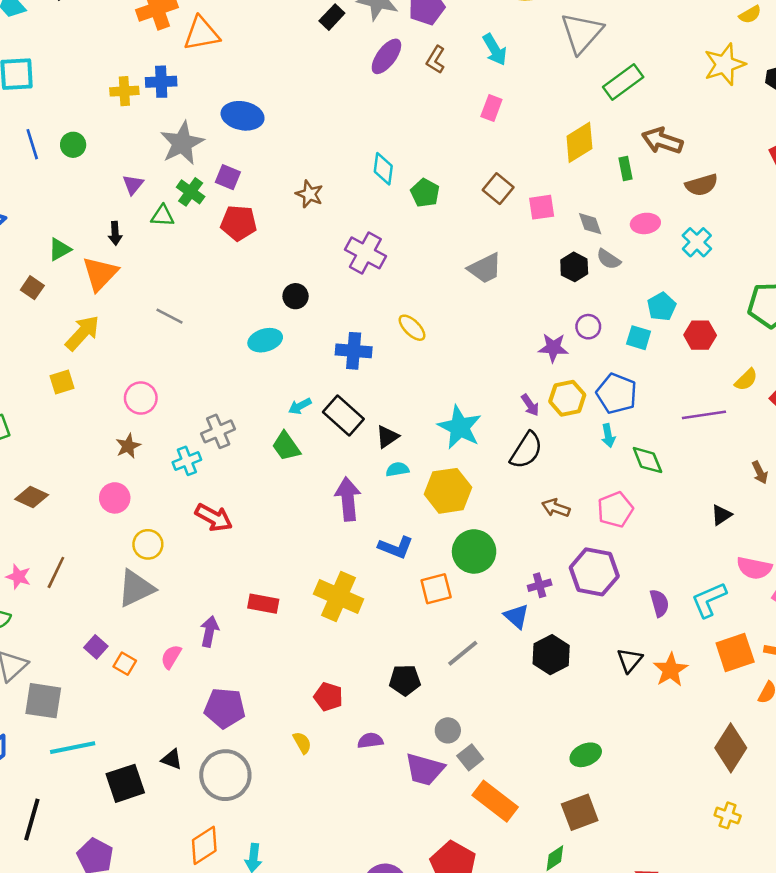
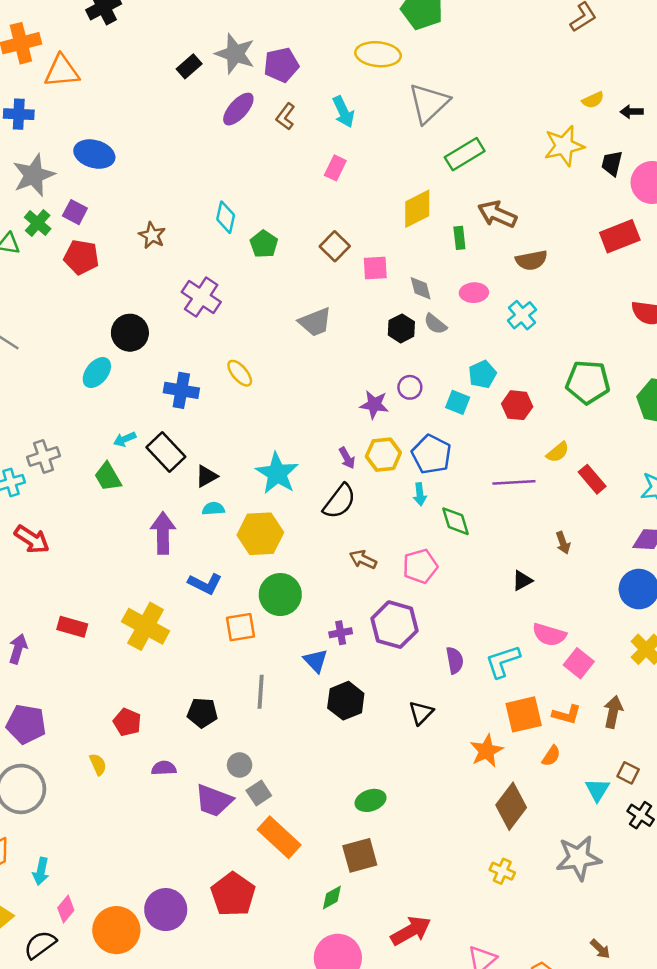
black circle: (296, 296) -> (130, 333), size x1.5
cyan ellipse: (265, 340) -> (97, 373), turned -40
gray line: (463, 653) -> (261, 692), turned -52
orange star: (671, 670) -> (486, 751), moved

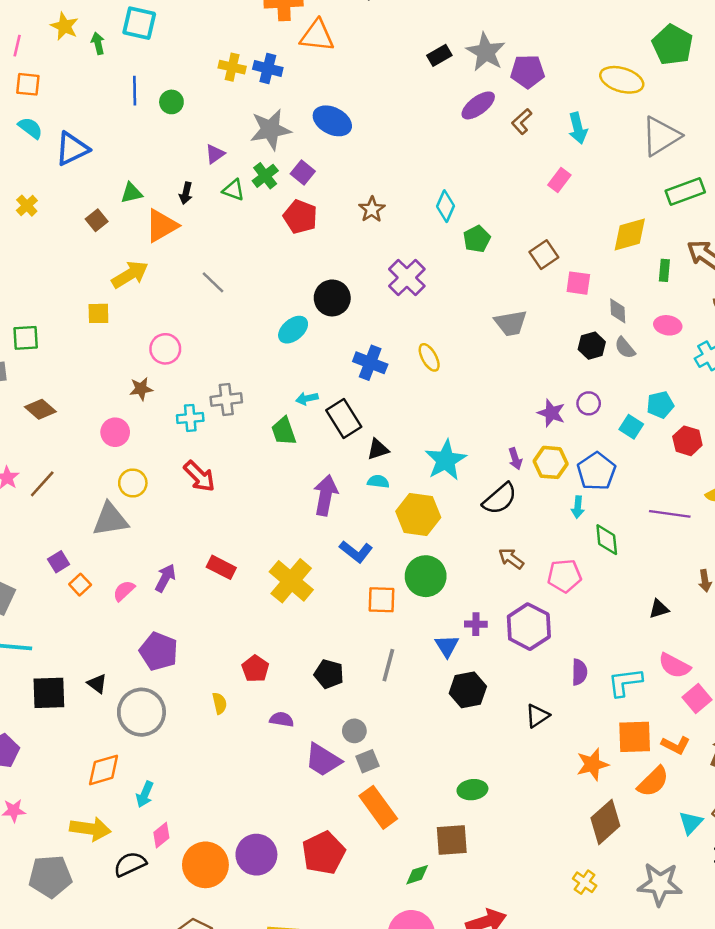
orange semicircle: (551, 756) -> (653, 782), size x1.6

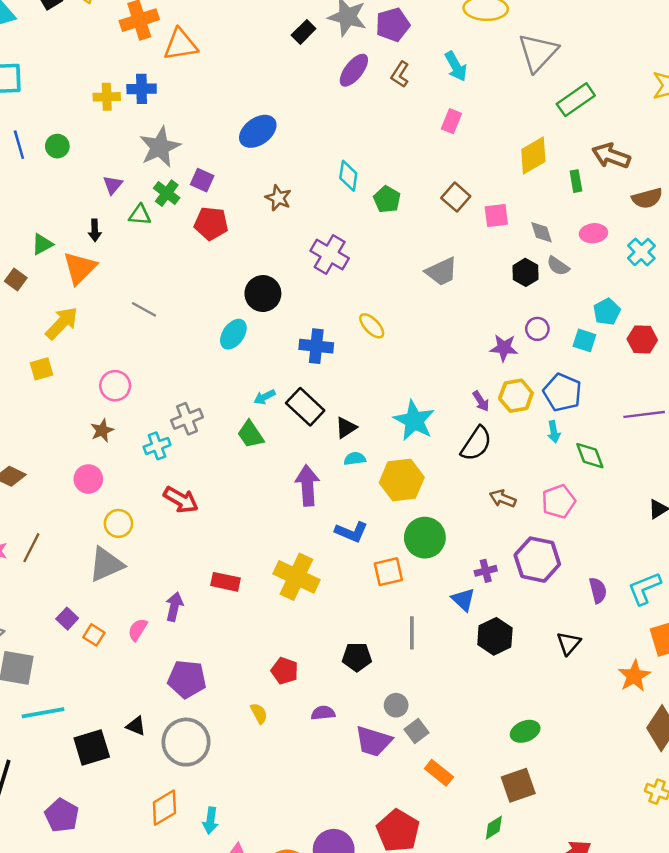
blue ellipse: (332, 121) -> (258, 131), moved, turned -48
orange rectangle: (378, 807) -> (439, 773), size x0.7

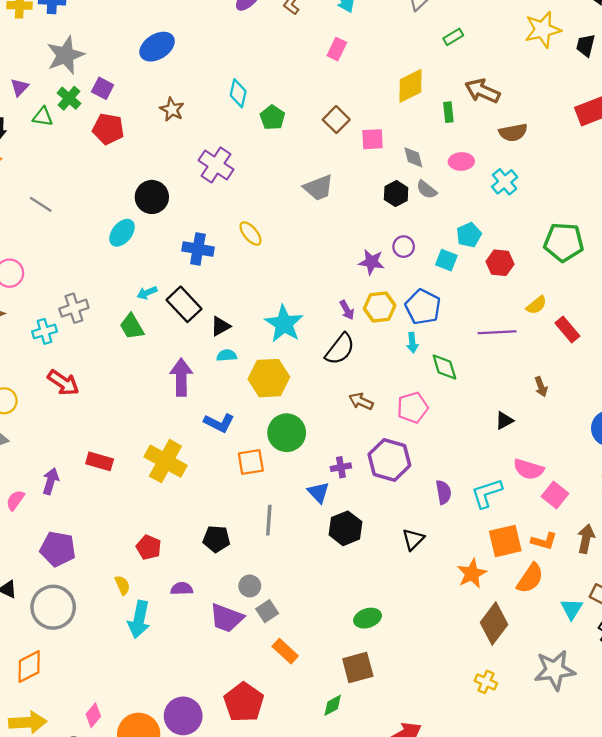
green rectangle: (576, 100) -> (453, 37), size x0.6
cyan arrow: (210, 821) -> (139, 619), moved, size x1.5

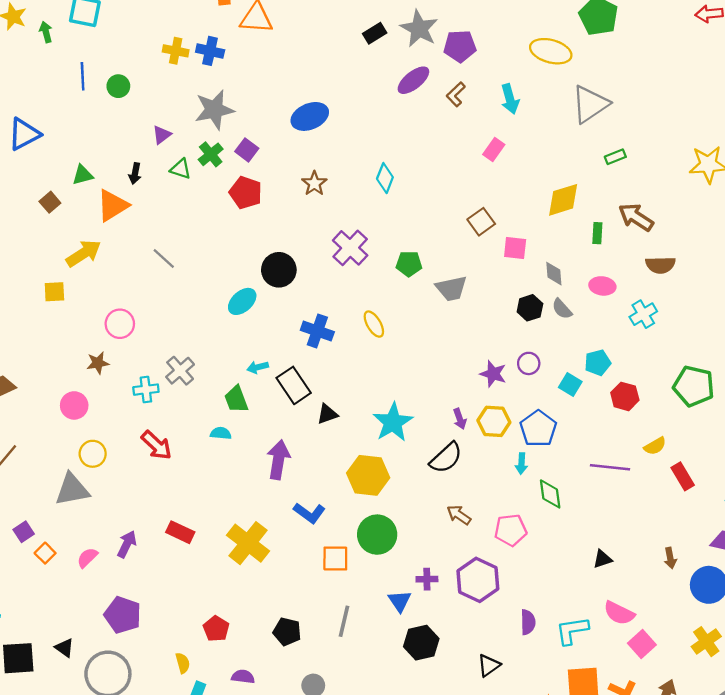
green pentagon: (272, 117) -> (409, 264), moved, turned 30
gray cross: (74, 308) -> (180, 371), turned -32
cyan semicircle: (227, 355) -> (221, 433), moved
brown arrow: (541, 387) -> (670, 558), moved

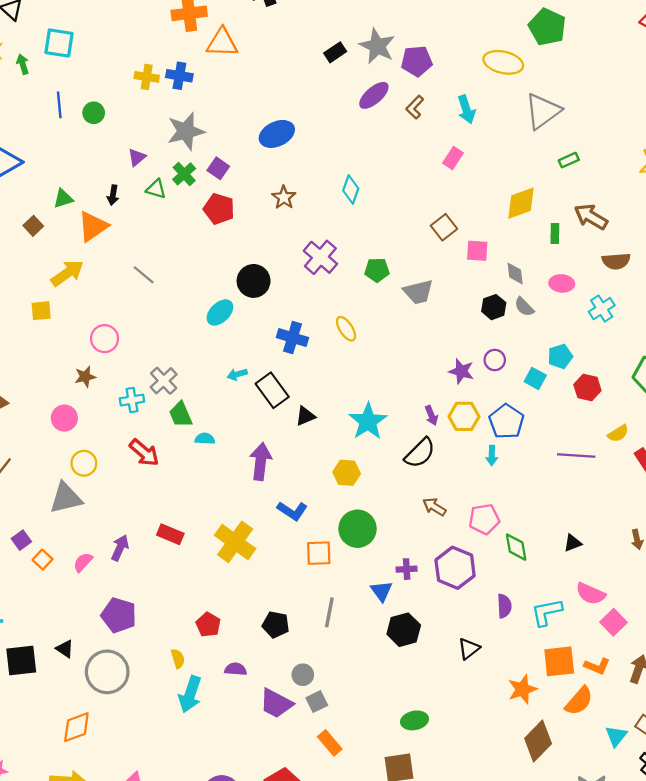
green trapezoid: (236, 399) -> (181, 415), moved
yellow hexagon: (368, 475) -> (347, 473), size x0.7
green diamond: (550, 494) -> (516, 547), moved

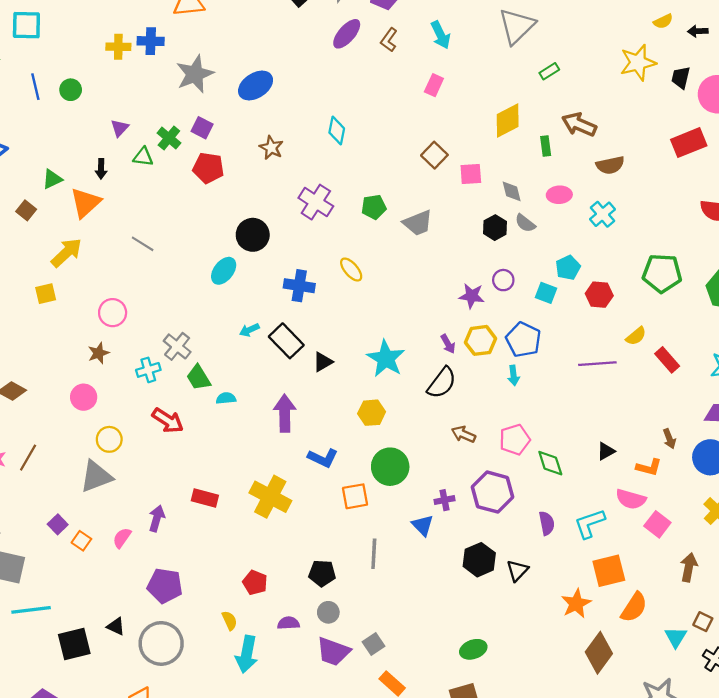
gray star: (186, 131) -> (195, 74), moved
black hexagon: (404, 630) -> (479, 560), moved
orange L-shape: (597, 666) -> (649, 467), moved
gray circle: (303, 675) -> (328, 612), moved

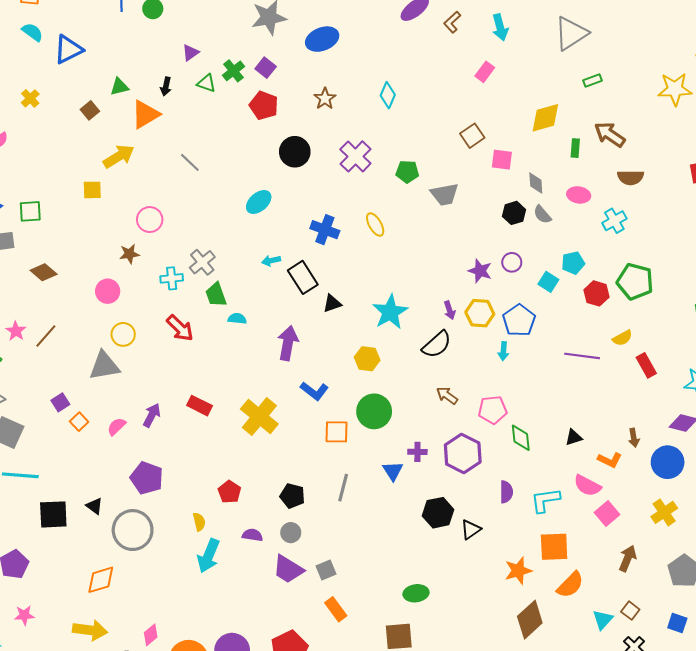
black circle: (253, 235) -> (295, 152), moved
green pentagon: (662, 273) -> (635, 282), moved

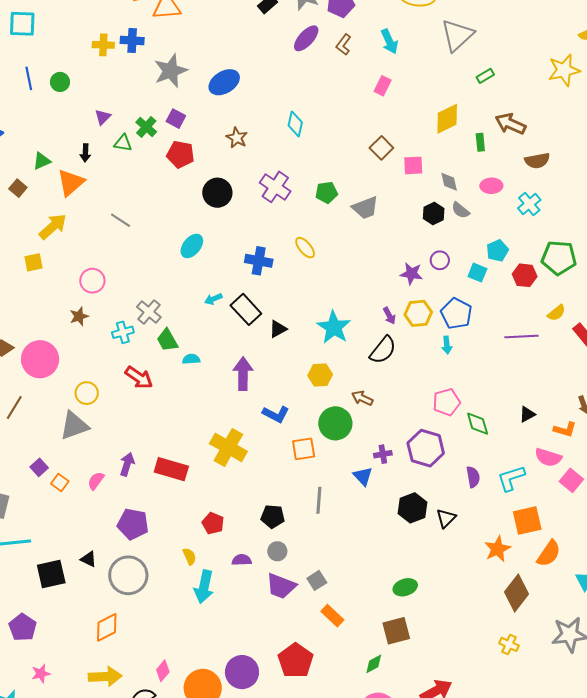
pink circle: (108, 291) -> (40, 359), moved, size x1.6
brown arrow: (447, 395) -> (362, 398), moved
red rectangle: (199, 406) -> (171, 469), moved, size x1.4

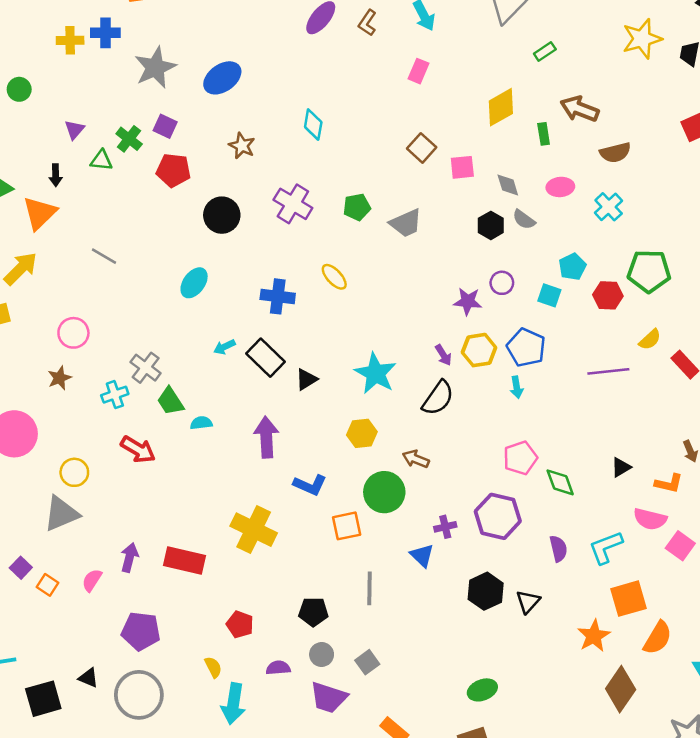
gray square: (317, 580) -> (367, 662), moved

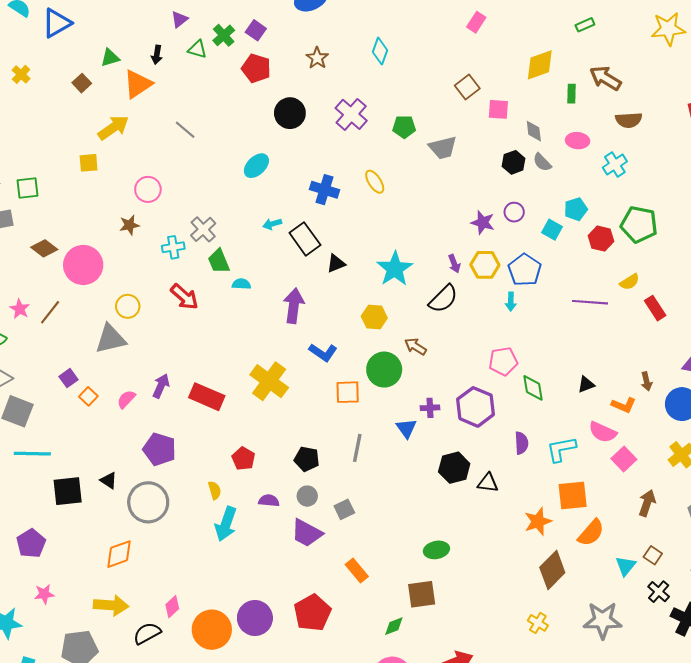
black triangle: (528, 602) -> (488, 483), turned 45

